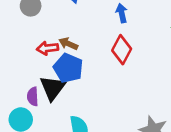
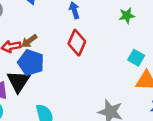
brown arrow: (68, 44) -> (29, 41), turned -56

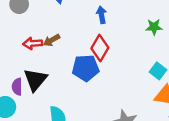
blue pentagon: (31, 63) -> (86, 68), moved, turned -30

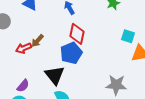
black triangle: (35, 80) -> (55, 75), moved
purple semicircle: (17, 87) -> (23, 86), turned -120

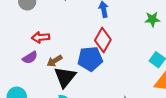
brown arrow: (38, 41) -> (55, 61), moved
purple semicircle: (23, 86) -> (30, 58), moved

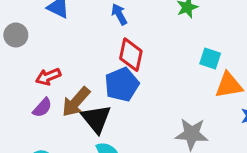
brown arrow: (55, 61) -> (76, 102), size x1.5

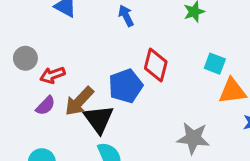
gray circle: (16, 35) -> (25, 58), moved
red diamond: (131, 55) -> (156, 65), moved

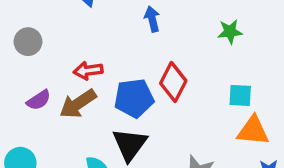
cyan square: (215, 64) -> (240, 95), turned -30
red arrow: (53, 75) -> (88, 71), moved
black triangle: (99, 119) -> (130, 144), moved

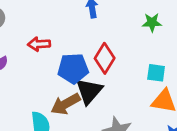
brown arrow: (78, 104) -> (66, 104), moved
black triangle: (130, 144) -> (89, 91), moved

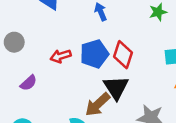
blue pentagon: (73, 68) -> (94, 54), moved

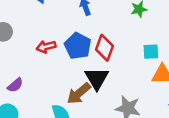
blue pentagon: (94, 54) -> (78, 46), turned -30
purple semicircle: (29, 83) -> (15, 85), moved

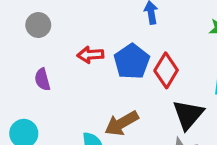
black triangle: (97, 78) -> (188, 115), moved
purple semicircle: (15, 85) -> (42, 79), moved, turned 105

